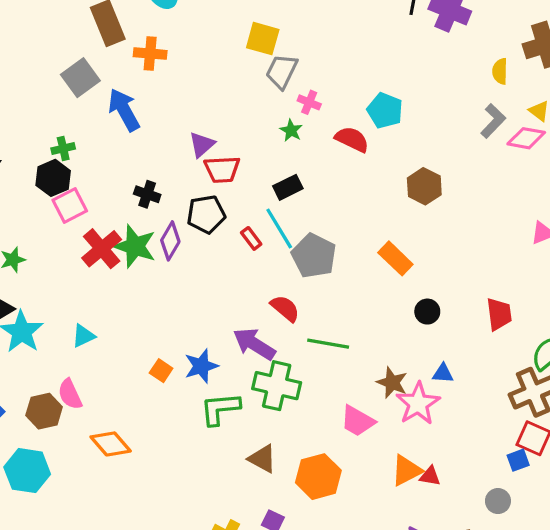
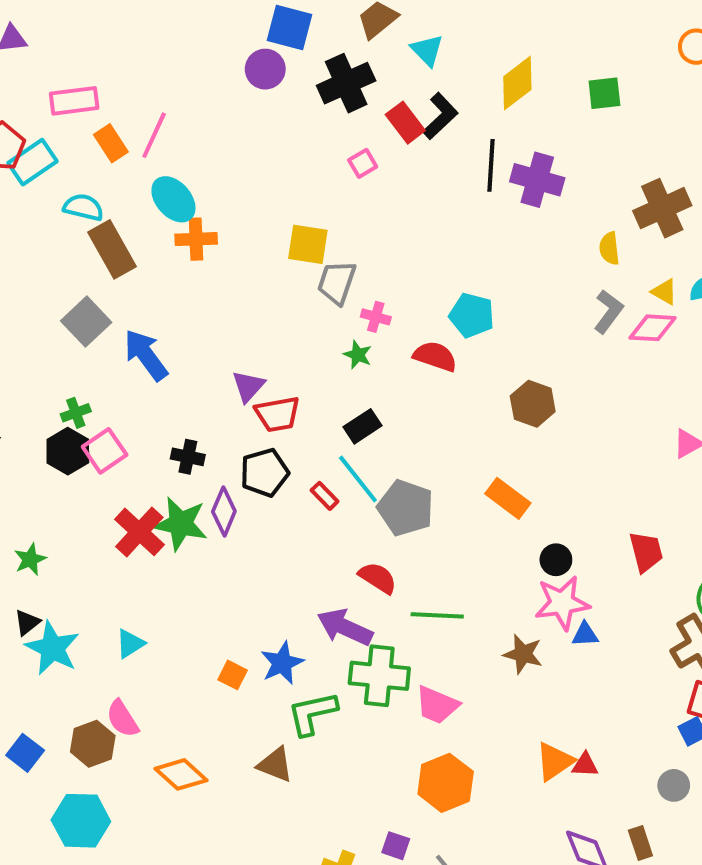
orange cross: (150, 54) -> (196, 239), moved
pink square: (70, 205) -> (105, 451), moved
pink star: (418, 403) -> (562, 603), moved, turned 30
pink trapezoid: (358, 421) -> (437, 705), moved
brown triangle: (262, 459) -> (275, 765), moved

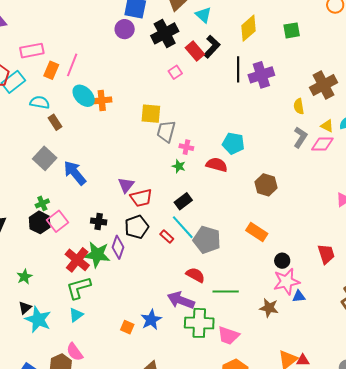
orange rectangle: (111, 143) -> (51, 70), turned 60
purple cross: (537, 180) -> (261, 75), turned -30
orange cross: (196, 239) -> (102, 100), moved
brown rectangle: (112, 249) -> (55, 122), size x0.6
green L-shape: (312, 713) -> (79, 288), moved

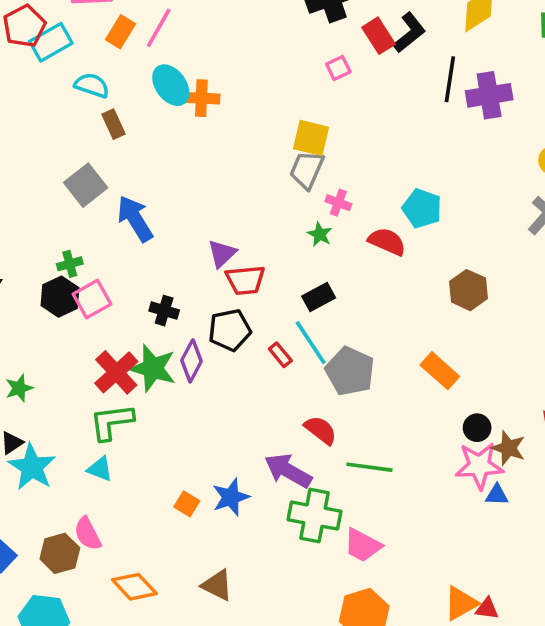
yellow square: (151, 114) -> (311, 138), moved
brown star: (269, 308) -> (508, 448), moved
cyan triangle: (76, 315) -> (100, 469), turned 49

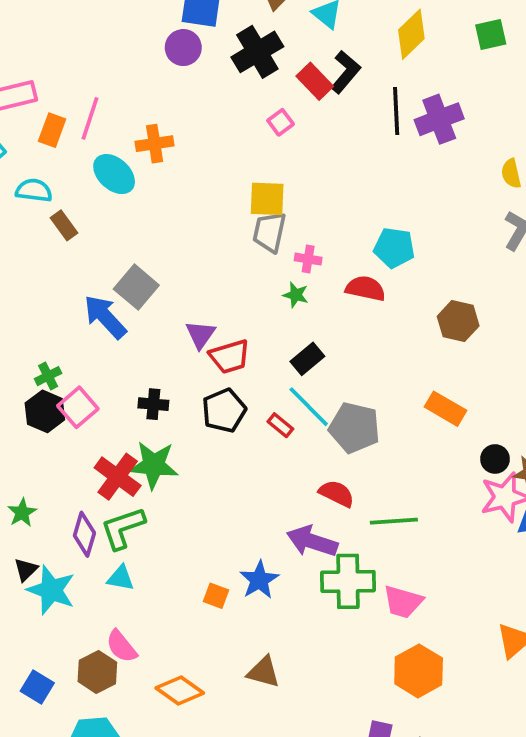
orange cross: (201, 98) -> (155, 144), moved
gray square: (86, 185) -> (136, 287), moved
purple diamond: (191, 361) -> (84, 534), moved

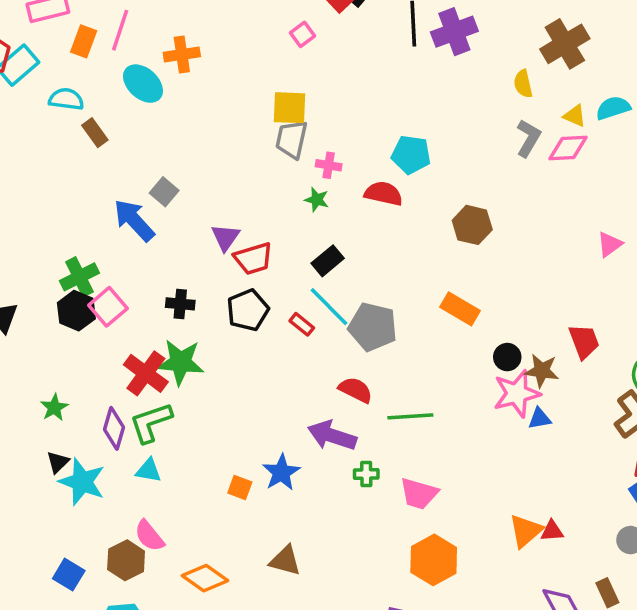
gray square: (136, 287) -> (164, 192), size x0.7
green cross: (48, 376) -> (79, 277), size x1.5
green cross: (348, 581) -> (366, 474), size x0.5

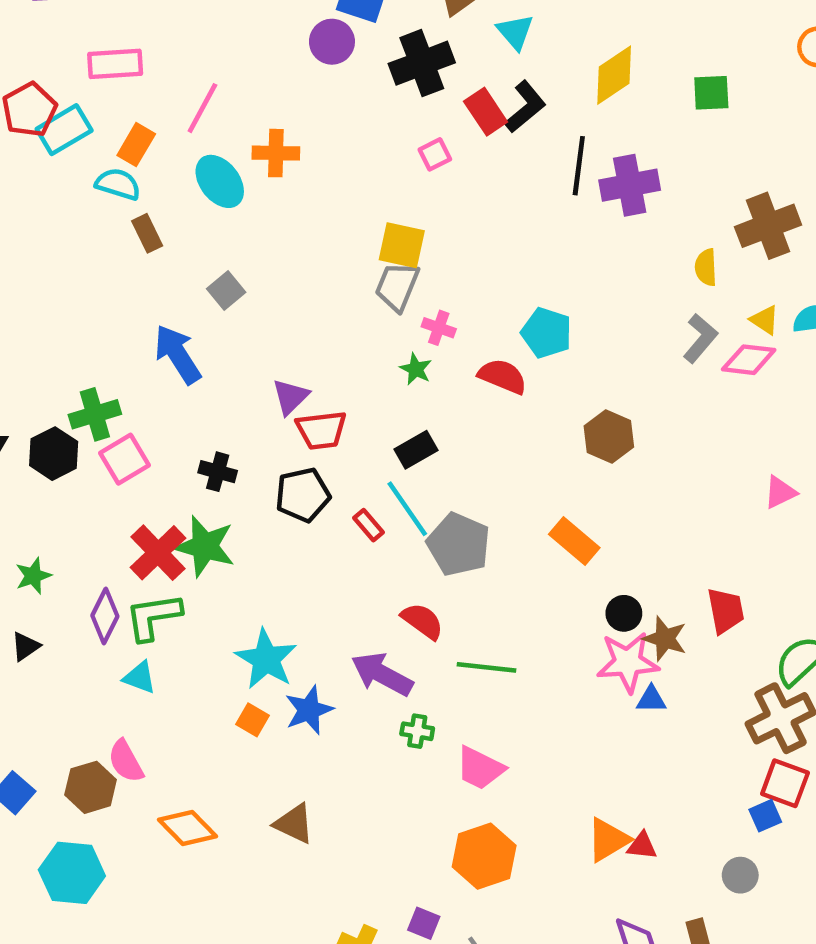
orange rectangle: (84, 41) -> (136, 145), moved
gray square: (164, 192) -> (226, 290), moved
black hexagon: (76, 311) -> (54, 454), moved
cyan star: (82, 482) -> (266, 659), moved

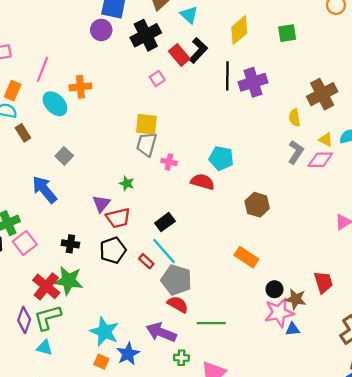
green star: (416, 369) -> (127, 183), moved
gray pentagon: (459, 544) -> (176, 280), moved

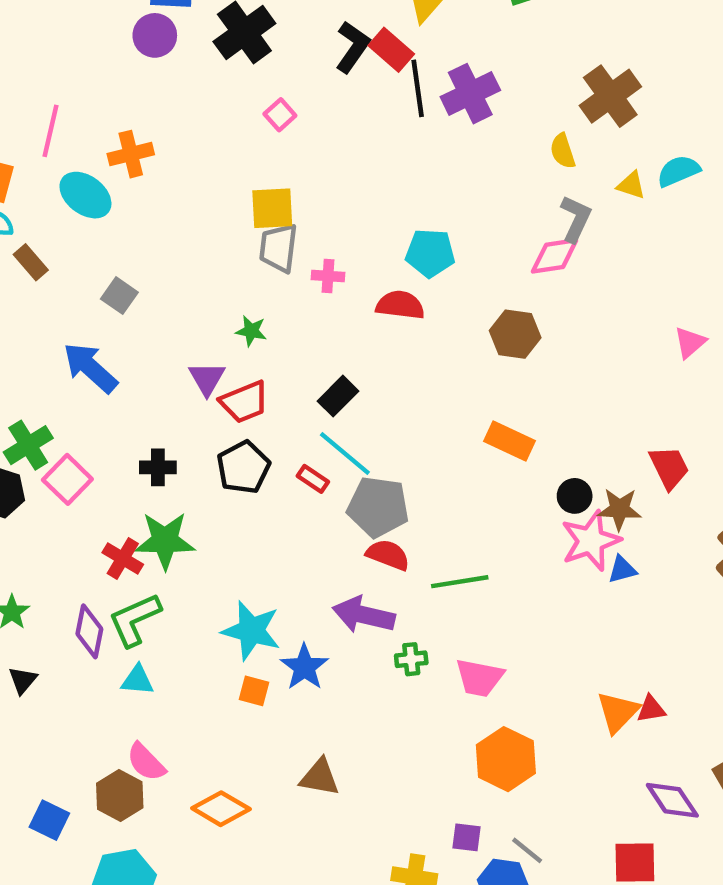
red rectangle: (179, 55) -> (391, 50), moved
pink diamond: (320, 160) -> (555, 256), moved
red cross: (46, 286) -> (123, 559), size x0.7

